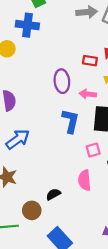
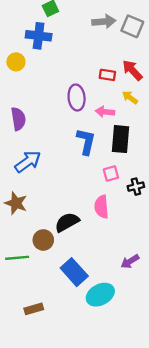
black semicircle: (53, 194) -> (67, 222), size x1.5

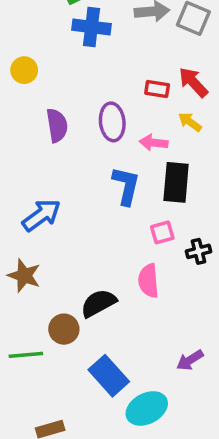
blue cross: (39, 36) -> (91, 27), moved
purple semicircle: (18, 119) -> (57, 125), moved

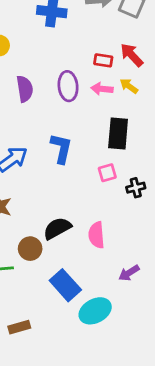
pink arrow: (154, 143) -> (102, 89), moved
blue L-shape: (126, 186) -> (61, 148), moved
pink semicircle: (148, 281) -> (96, 235), moved

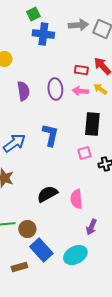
brown circle: (30, 249) -> (27, 229), moved
purple arrow: (129, 273) -> (91, 227), moved, turned -35
blue rectangle: (65, 285) -> (41, 250), moved

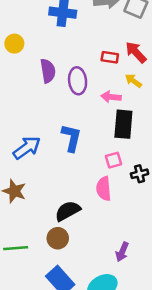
purple semicircle: (23, 91) -> (48, 71), moved
pink arrow: (80, 91) -> (111, 97), moved
pink semicircle: (76, 199) -> (104, 189), moved
brown circle: (27, 229) -> (58, 238), moved

